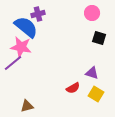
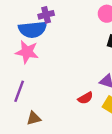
blue semicircle: (26, 27) -> (33, 29), turned 135
purple line: (13, 63) -> (19, 91), moved, turned -30

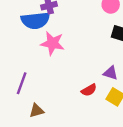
pink star: (27, 52) -> (52, 43), moved

